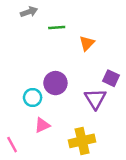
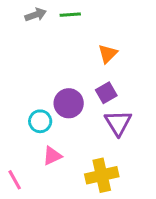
green line: (57, 28) -> (70, 15), moved
purple square: (111, 78) -> (106, 93), moved, turned 35

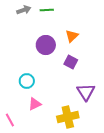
purple square: (106, 93) -> (71, 62), turned -32
purple circle: (69, 103) -> (46, 45), moved
purple triangle: (118, 123) -> (86, 92), moved

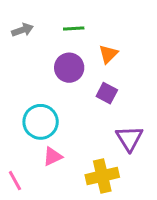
gray arrow: (24, 10) -> (22, 30), moved
green line: (47, 10) -> (74, 28), moved
cyan circle: (27, 81) -> (41, 122), size x1.5

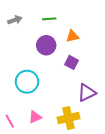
orange triangle: (108, 54) -> (73, 36), turned 32
purple triangle: (129, 138) -> (87, 93), turned 36
pink triangle: (53, 156) -> (35, 117), moved

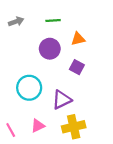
purple triangle: (87, 93) -> (62, 100), moved

